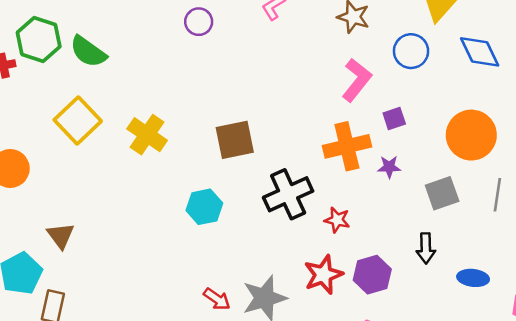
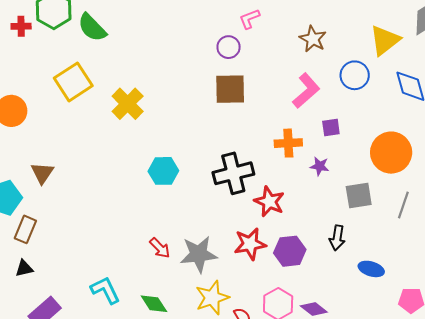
purple circle: (199, 22) -> (229, 47), moved
brown square: (235, 140) -> (230, 89), moved
orange cross: (347, 146) -> (288, 143), size x0.7
red star: (337, 220) -> (269, 202), size x1.4

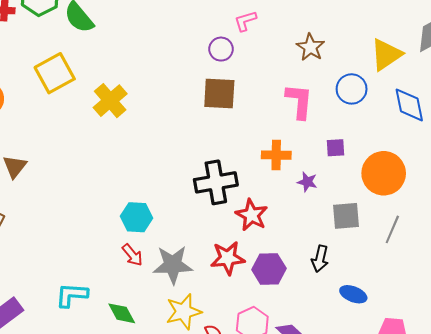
pink L-shape: (306, 91) -> (299, 101), turned -48
purple square: (331, 128) -> (335, 148), moved
cyan hexagon: (163, 171) -> (137, 217), moved
cyan L-shape: (105, 290) -> (72, 295), turned -64

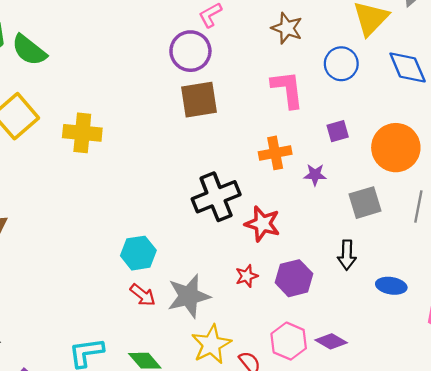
purple circle: (221, 49) -> (190, 51), size x1.5
yellow cross: (110, 101) -> (82, 133), turned -32
red star: (228, 258) -> (247, 276), size x0.6

